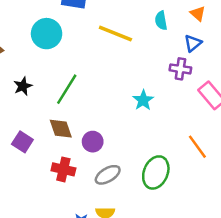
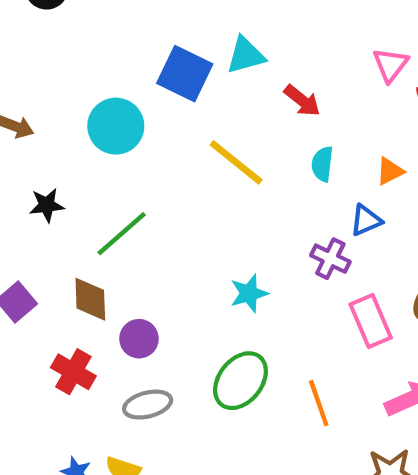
orange triangle: (198, 14) -> (390, 171), turned 35
green ellipse: (156, 172) -> (240, 381), moved

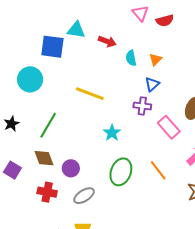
cyan triangle: (246, 55) -> (76, 30), turned 42
yellow line: (236, 162) -> (90, 94), moved
cyan semicircle: (322, 164) -> (131, 58), moved

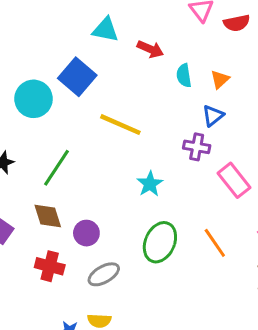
blue square: (52, 47) -> (77, 77), moved, turned 30

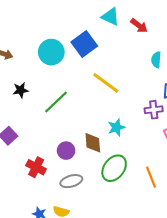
red arrow: (150, 49) -> (139, 26), moved
purple cross: (197, 147) -> (154, 110), turned -30
brown diamond: (48, 216) -> (93, 143), moved

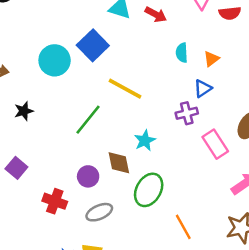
green line: (56, 102) -> (88, 120), moved
orange line: (151, 177) -> (183, 227), moved

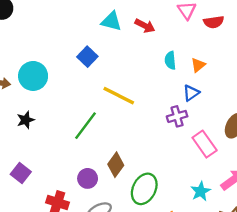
blue square: (93, 45) -> (87, 57), size x0.7
cyan circle: (55, 60) -> (33, 76), moved
cyan star: (145, 140) -> (201, 191), moved
brown diamond: (119, 163) -> (116, 165), turned 50

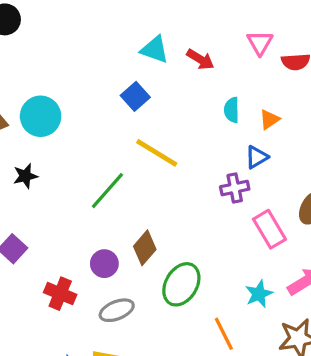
blue square: (87, 57) -> (135, 96), moved

